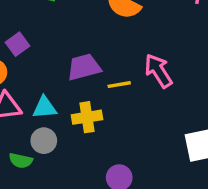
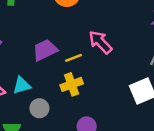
yellow cross: (87, 117) -> (72, 84), moved
gray circle: (44, 141) -> (39, 108), moved

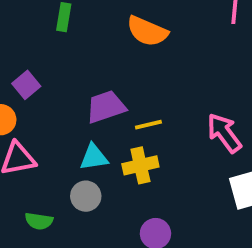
pink arrow: (100, 42) -> (224, 133), moved
cyan triangle: (22, 85) -> (94, 157), moved

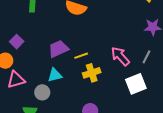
yellow cross: (140, 165) -> (92, 73), moved
gray circle: (86, 196) -> (42, 92), moved

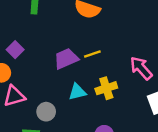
yellow line: (81, 56) -> (92, 54), moved
cyan triangle: (55, 75) -> (77, 92), moved

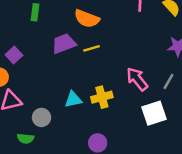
yellow line: (92, 54) -> (92, 48), moved
purple trapezoid: (66, 59) -> (64, 43), moved

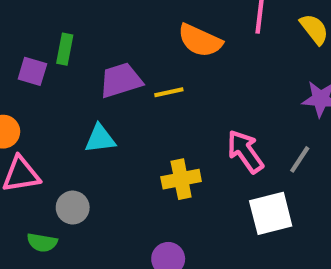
green rectangle: (35, 12) -> (65, 49), moved
orange semicircle: (87, 19) -> (200, 40), moved
purple square: (14, 55) -> (32, 71), moved, turned -35
cyan triangle: (73, 99) -> (100, 139), moved

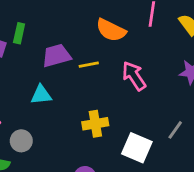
pink arrow: (245, 151) -> (134, 76), moved
gray line: (300, 159) -> (175, 130), moved
white square: (271, 213) -> (137, 148), moved, turned 36

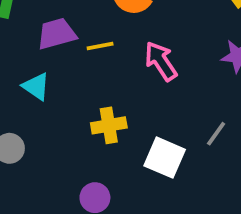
cyan triangle: (41, 95) -> (36, 86), turned 40

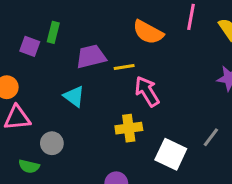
pink arrow: (161, 61) -> (147, 91), moved

